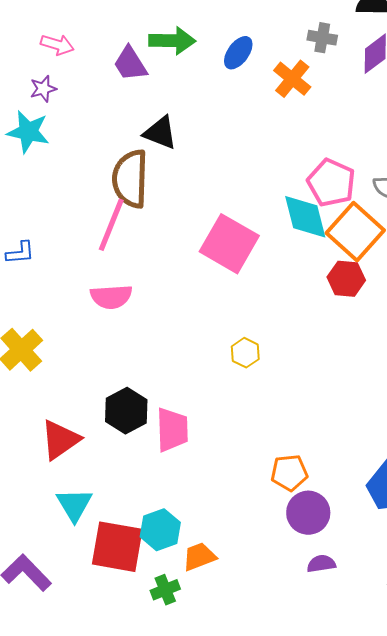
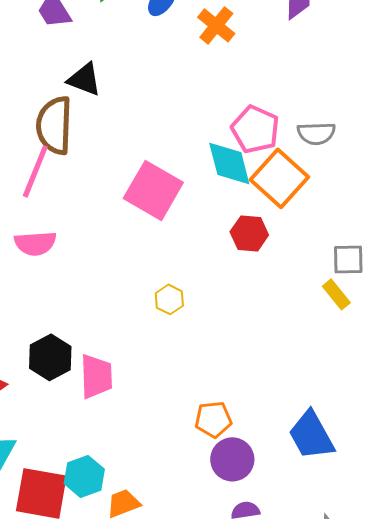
red hexagon: (346, 279) -> (249, 233), moved

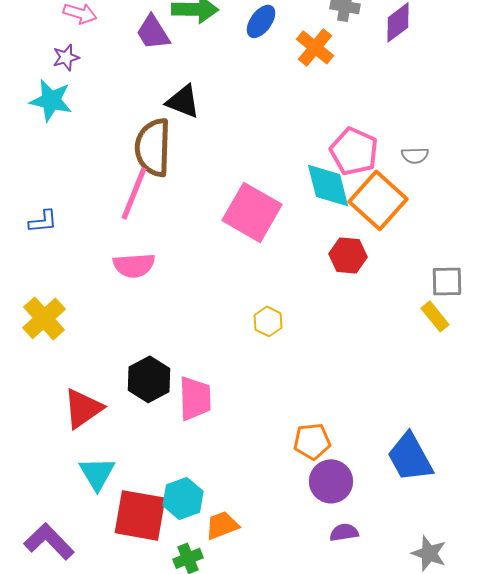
gray semicircle: (316, 133) -> (415, 155), size x0.7

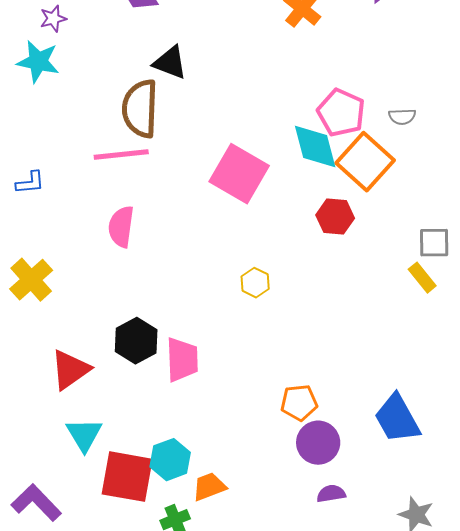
pink line: (134, 193) -> (121, 155), turned 62
pink semicircle: (134, 265) -> (121, 227), turned 102

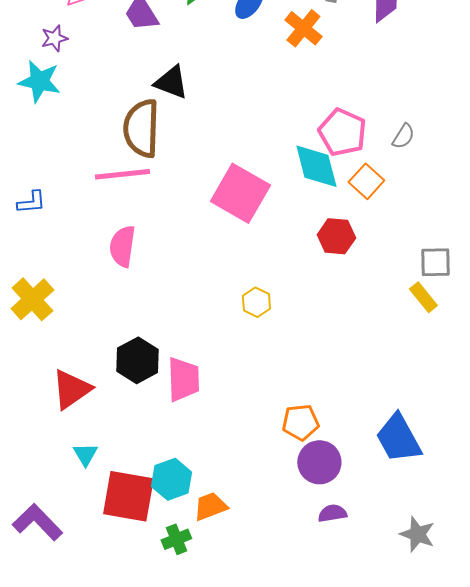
gray semicircle: (402, 117) -> (403, 136), turned -56
orange square: (365, 162) -> (366, 181), size x0.6
cyan triangle: (84, 435) -> (85, 454), size x0.7

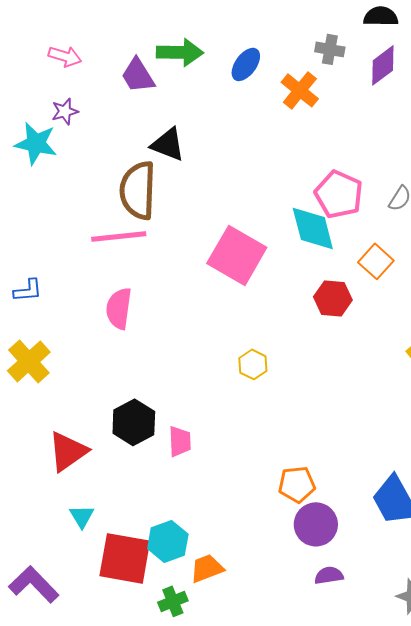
purple star: (54, 38) -> (65, 111), moved
orange square: (366, 181) -> (376, 261), moved
blue L-shape: (31, 202) -> (28, 290), moved
pink trapezoid: (183, 379) -> (180, 441), size x0.7

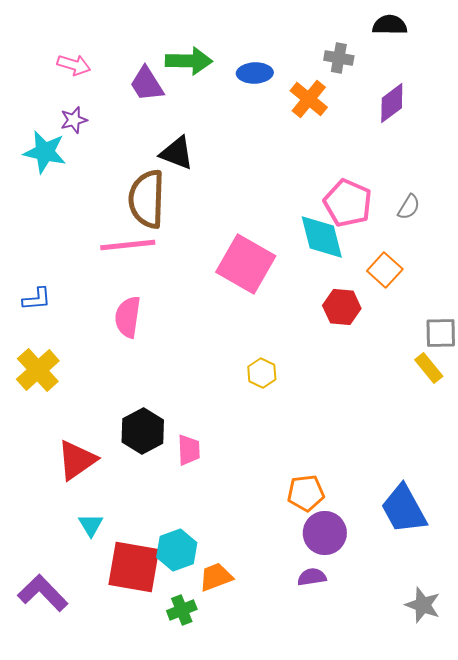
blue ellipse: (246, 64) -> (255, 73), turned 52
purple diamond: (383, 65) -> (392, 103), moved
purple semicircle: (329, 575) -> (312, 577), moved

